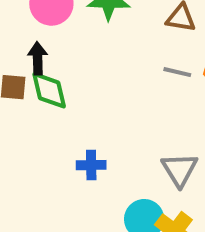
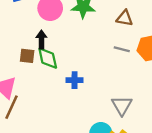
blue cross: (91, 165) -> (75, 80), moved

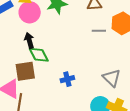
brown square: (27, 56) -> (25, 71), moved, size x1.5
blue cross: (75, 80) -> (67, 79), moved

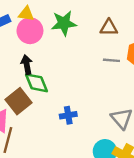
brown square: (25, 71) -> (18, 101), turned -35

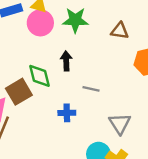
gray line: (111, 60) -> (91, 89), moved
black arrow: (27, 65) -> (66, 61), moved

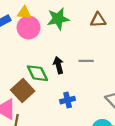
black arrow: (66, 61) -> (58, 65), moved
gray line: (91, 89) -> (86, 61), moved

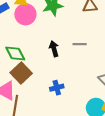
green diamond: (37, 73) -> (15, 53), moved
blue cross: (68, 100) -> (57, 88), moved

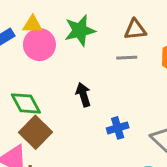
gray line: (80, 44) -> (127, 58), moved
blue cross: (57, 88) -> (118, 128), moved

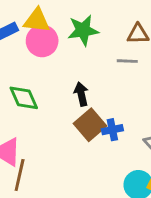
yellow triangle: (32, 24) -> (37, 20), size x1.4
brown square: (35, 132) -> (90, 125), moved

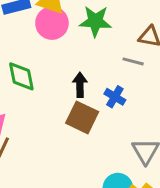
brown square: (90, 125) -> (82, 117), turned -36
blue cross: (112, 130) -> (115, 97), moved, turned 30

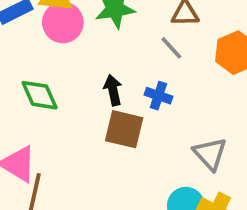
gray line: (133, 61) -> (171, 48), turned 45

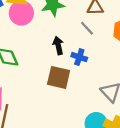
black arrow: (113, 90) -> (58, 46), moved

